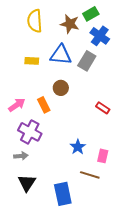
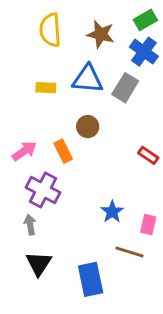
green rectangle: (91, 14) -> (145, 20), moved
gray arrow: (21, 156) -> (30, 225), turned -96

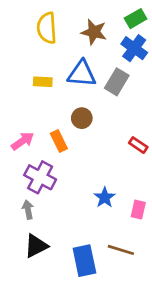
brown line: (129, 252) -> (121, 250), moved
black triangle: (39, 264) -> (36, 246), turned 30

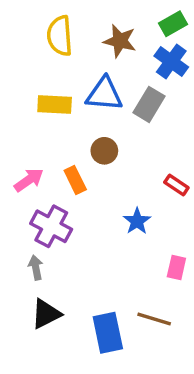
yellow rectangle: (43, 82) -> (55, 104), size x1.4
blue star: (105, 197) -> (137, 221), moved

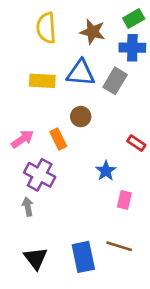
blue cross: (171, 62) -> (132, 48), turned -35
pink rectangle: (176, 268) -> (124, 200), moved
black triangle: (46, 314) -> (36, 258), moved, turned -40

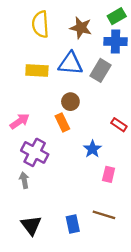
orange rectangle: (58, 139) -> (62, 122), moved
blue rectangle: (83, 257) -> (73, 224), size x0.7

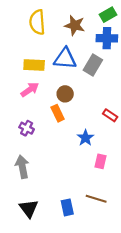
pink arrow: (20, 121) -> (30, 90), moved
purple cross: (35, 152) -> (27, 128), moved, size x0.6
gray arrow: (24, 180) -> (22, 167), size x1.5

